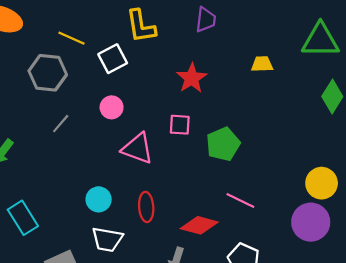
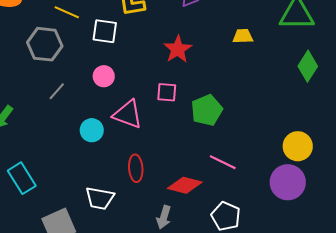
white square: (113, 59) -> (105, 31), turned 36
cyan circle: (99, 199) -> (92, 130), moved

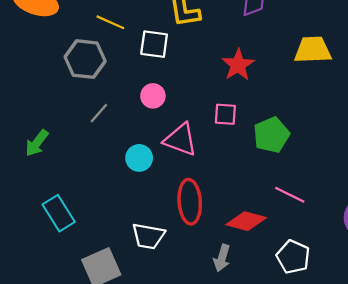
yellow trapezoid: (243, 36) -> (313, 50), size x1.6
red ellipse: (136, 168) -> (190, 202), size x1.4

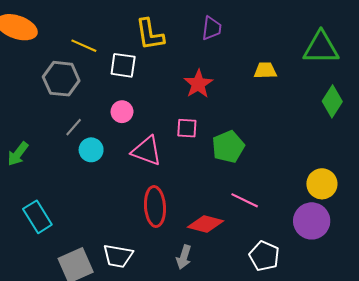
yellow trapezoid: (313, 50) -> (265, 70), size x0.7
cyan circle: (139, 158) -> (91, 150), moved
white trapezoid: (148, 236) -> (118, 256), moved
white pentagon: (293, 257) -> (264, 256), moved

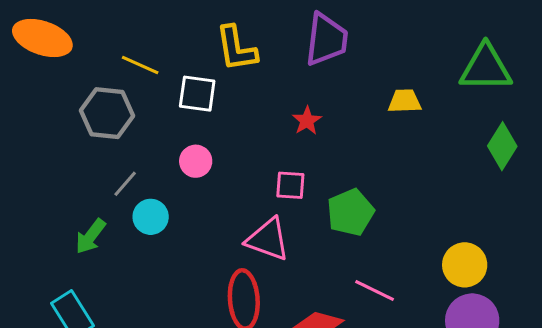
purple trapezoid: (212, 28) -> (326, 40), size x1.5
red star: (198, 84) -> (307, 121), size x0.7
pink triangle: (147, 151) -> (268, 239), moved
green arrow: (18, 154) -> (90, 236), moved
yellow circle: (322, 184) -> (465, 265), moved

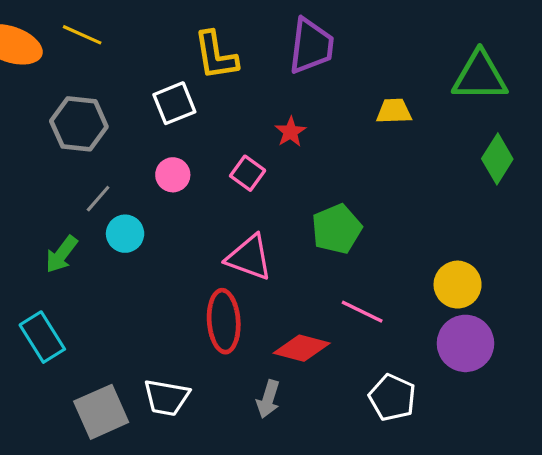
yellow line: (140, 65) -> (82, 35), moved
white square: (197, 94) -> (174, 103), turned -30
pink square: (290, 185) -> (248, 173), moved, turned 32

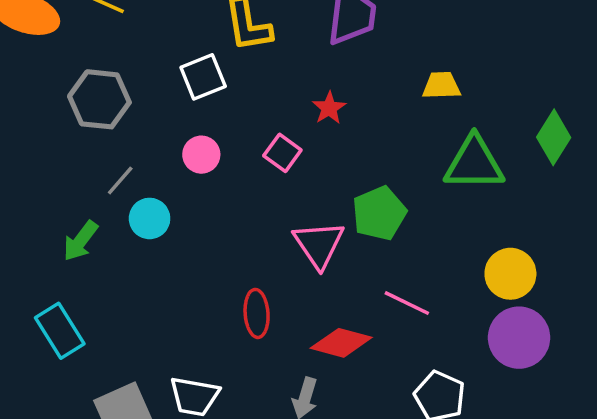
green triangle: (480, 76) -> (474, 163), moved
pink triangle: (249, 258) -> (319, 244), moved, turned 36
red ellipse: (224, 321) -> (257, 313), size x0.7

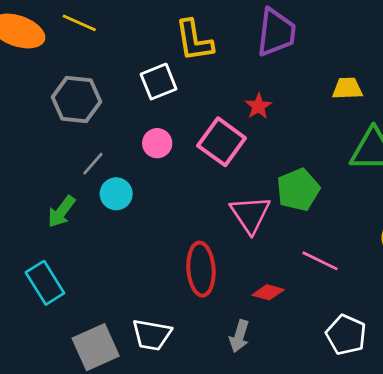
pink square: (282, 153) -> (222, 142), size x1.6
red ellipse: (257, 313) -> (201, 269), size x1.4
red diamond: (341, 343) -> (268, 292), size x0.7

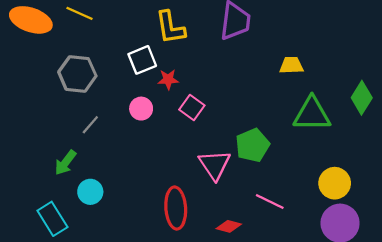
red star: (258, 106) -> (168, 79), moved, turned 30
pink square: (222, 142) -> (192, 107), size x0.7
cyan circle: (116, 194) -> (90, 192), moved

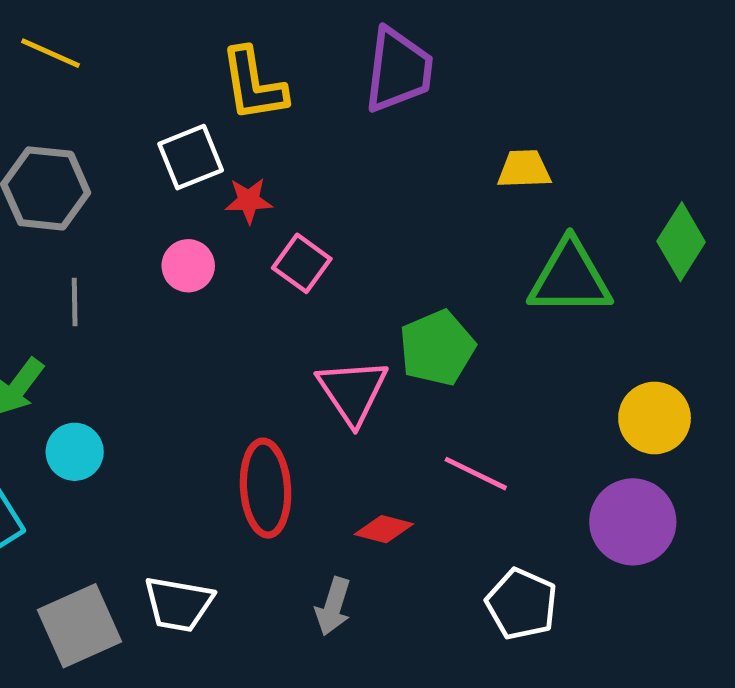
gray line: (90, 125) -> (75, 302), turned -42
yellow circle: (335, 183) -> (655, 418), moved

